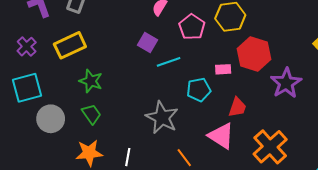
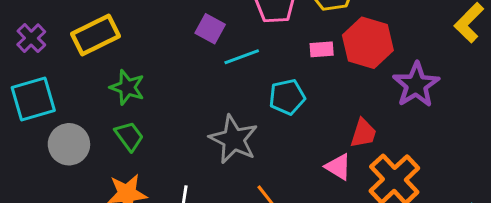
pink rectangle: (223, 69) -> (322, 49), moved
red trapezoid: (237, 107) -> (363, 133), moved
pink triangle: (221, 136) -> (338, 167), moved, size x0.7

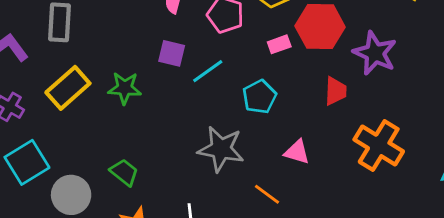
green star: (127, 87) -> (125, 88), moved
red trapezoid: (363, 133) -> (336, 91), moved
pink triangle: (338, 167) -> (297, 152), moved

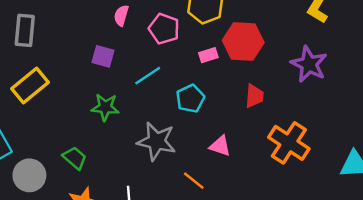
purple square: (172, 53) -> (103, 56), moved
purple star: (375, 53) -> (309, 64), moved
green star: (125, 88) -> (105, 107), moved

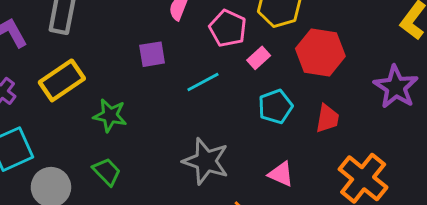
pink rectangle: (208, 55) -> (259, 58), moved, turned -30
purple square: (103, 56) -> (152, 54), turned -30
cyan pentagon: (190, 99) -> (275, 107), moved
green star: (105, 107) -> (110, 115), moved

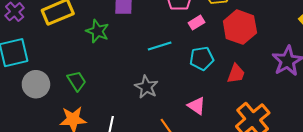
cyan line: (203, 82) -> (160, 46), moved
green star: (110, 115) -> (97, 31), moved
gray star: (206, 161) -> (146, 87), size x0.7

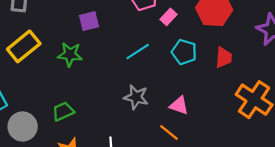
cyan pentagon: (202, 58) -> (184, 52), turned -30
green trapezoid: (77, 81) -> (63, 111), turned -65
pink triangle: (197, 106) -> (179, 105), moved

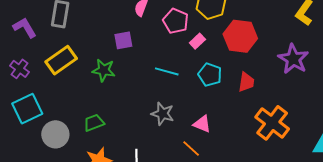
cyan line: (138, 52) -> (167, 71), turned 45

